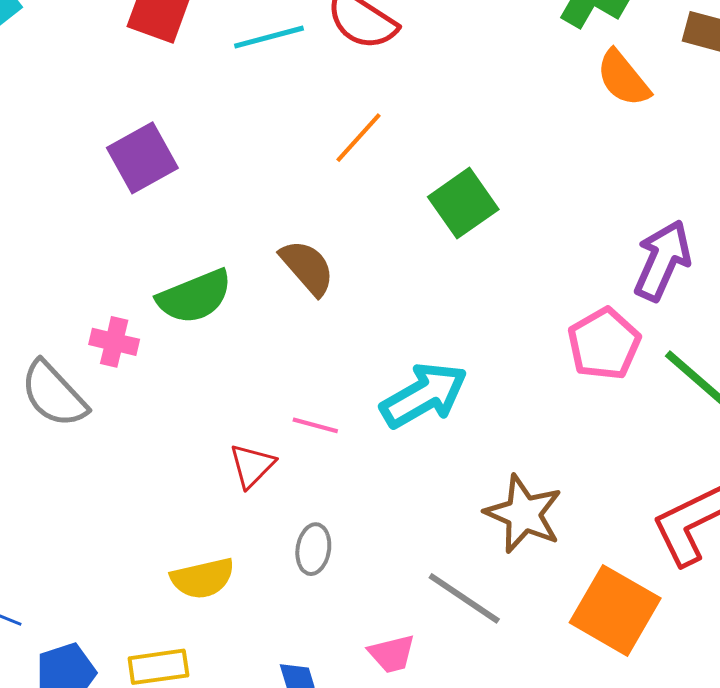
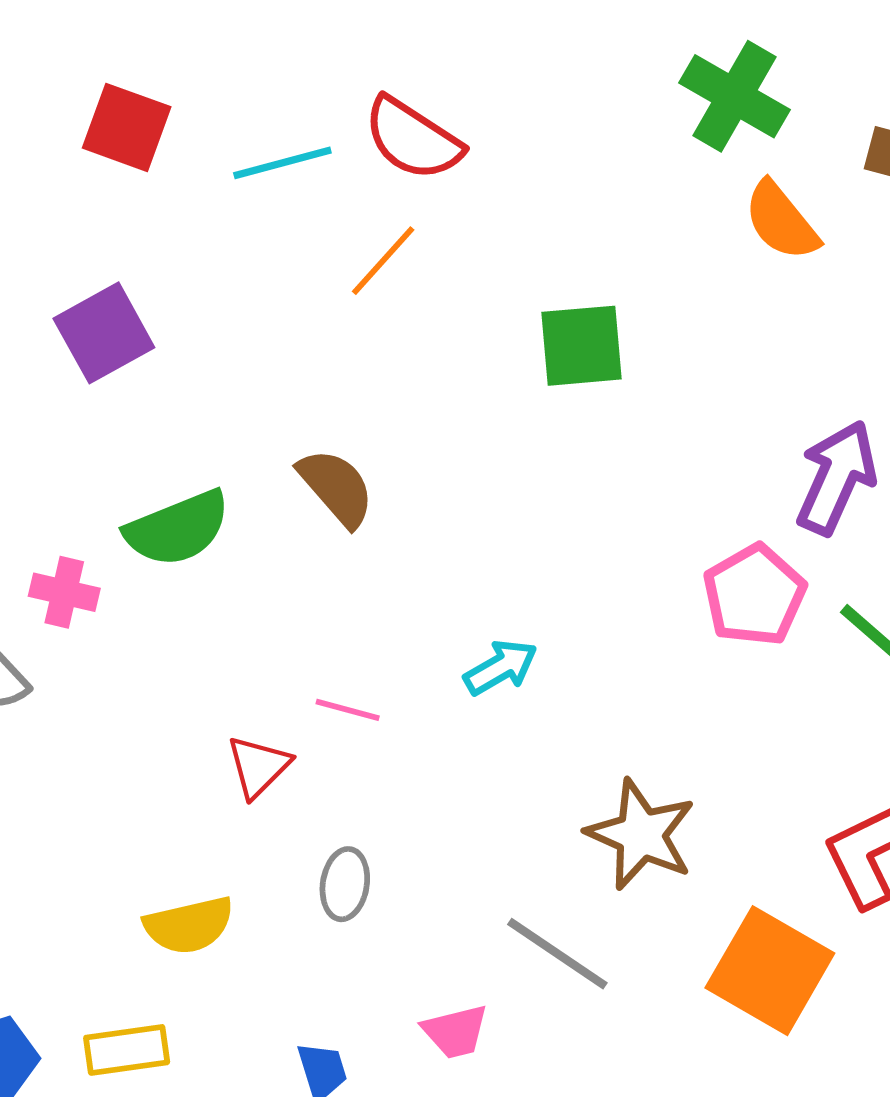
orange line: (359, 138) -> (383, 261), moved
green square: (463, 203) -> (581, 346), moved, turned 30
cyan arrow: (424, 395) -> (501, 667), size x0.6

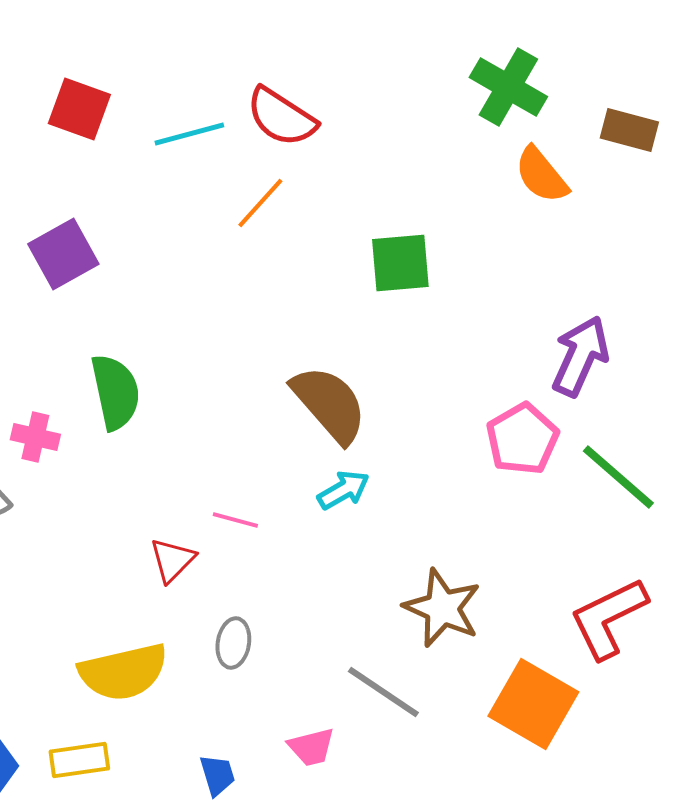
brown semicircle: (336, 487) -> (329, 404), moved, size x1.4
green semicircle: (178, 528) -> (115, 392), turned -80
yellow semicircle: (189, 925) -> (123, 672), size x1.4

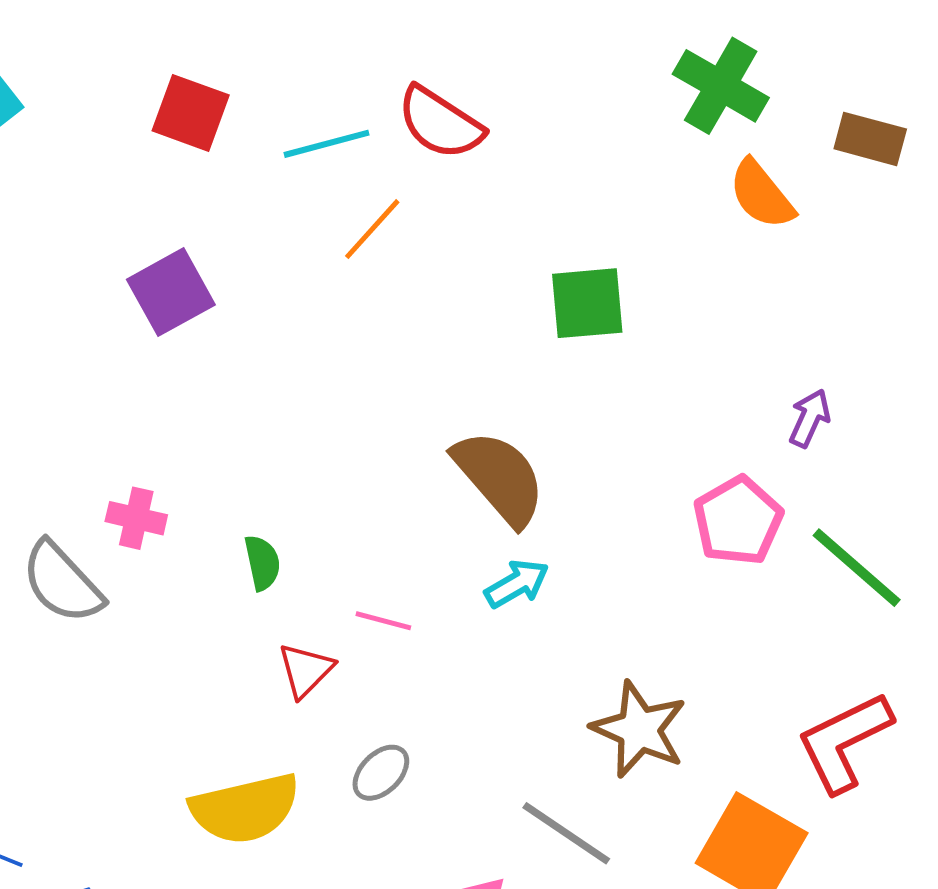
orange line: (260, 203) -> (372, 229), moved
purple arrow: (580, 356) -> (810, 418), size x0.6
green semicircle: (115, 392) -> (262, 563), moved, size x0.6
gray ellipse: (233, 643) -> (381, 773), turned 36

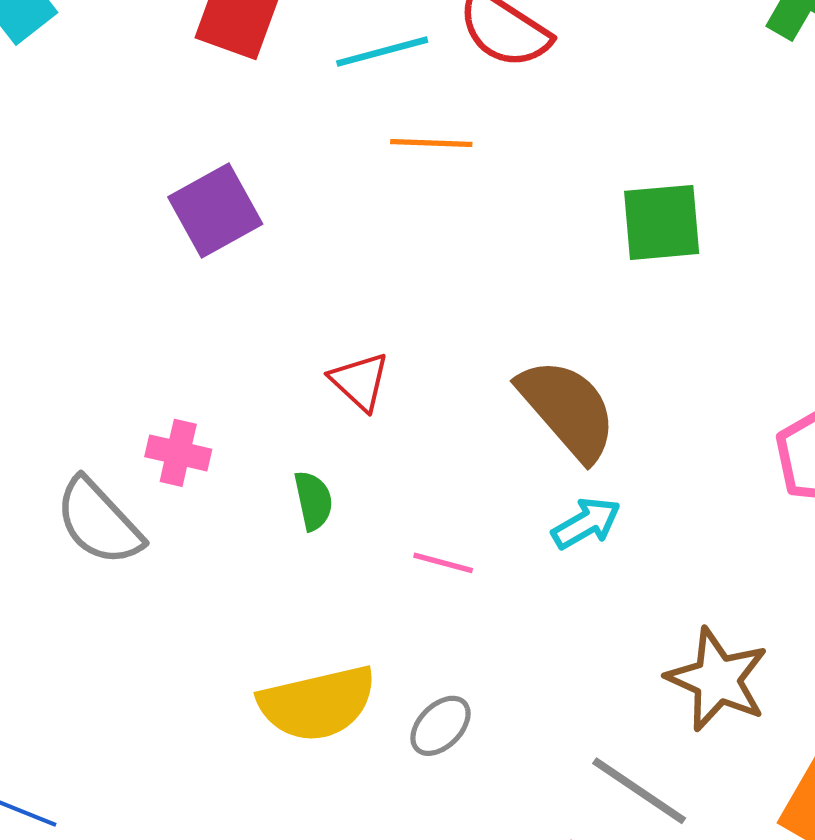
orange line: (372, 229) -> (431, 143), turned 50
red triangle: (306, 670) -> (360, 381), moved, turned -32
yellow semicircle: (245, 809) -> (317, 703), moved

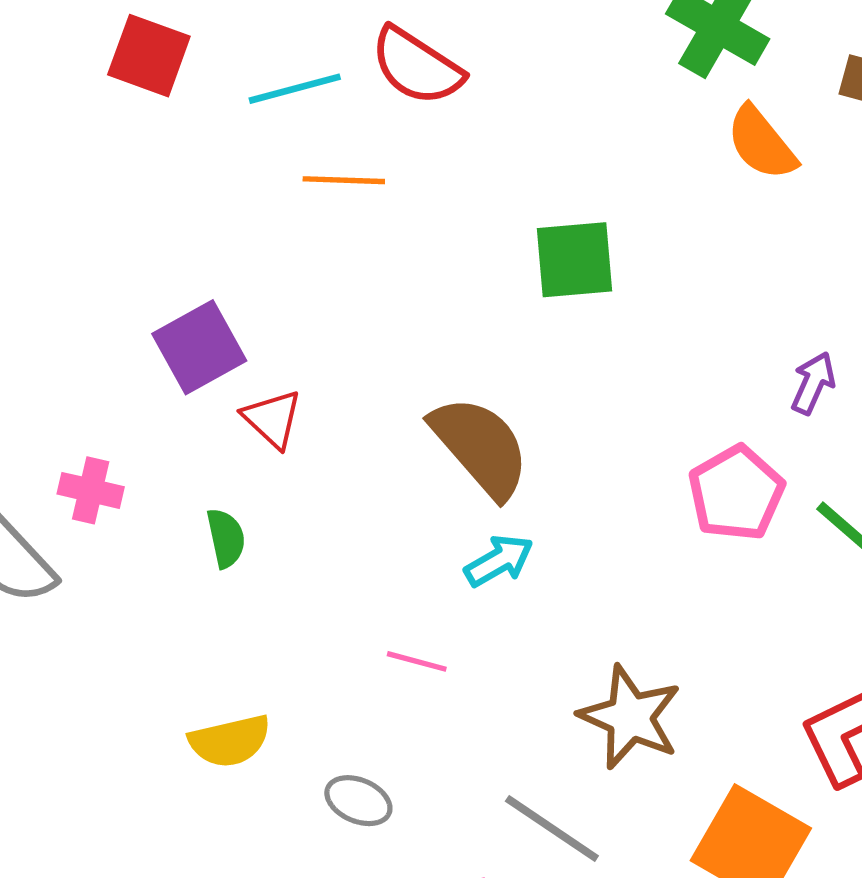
purple square: (215, 211) -> (199, 347), moved
pink line: (443, 563) -> (417, 661), moved
yellow semicircle: (317, 703) -> (230, 741), size x0.7
gray ellipse: (440, 726) -> (358, 801), moved, turned 68

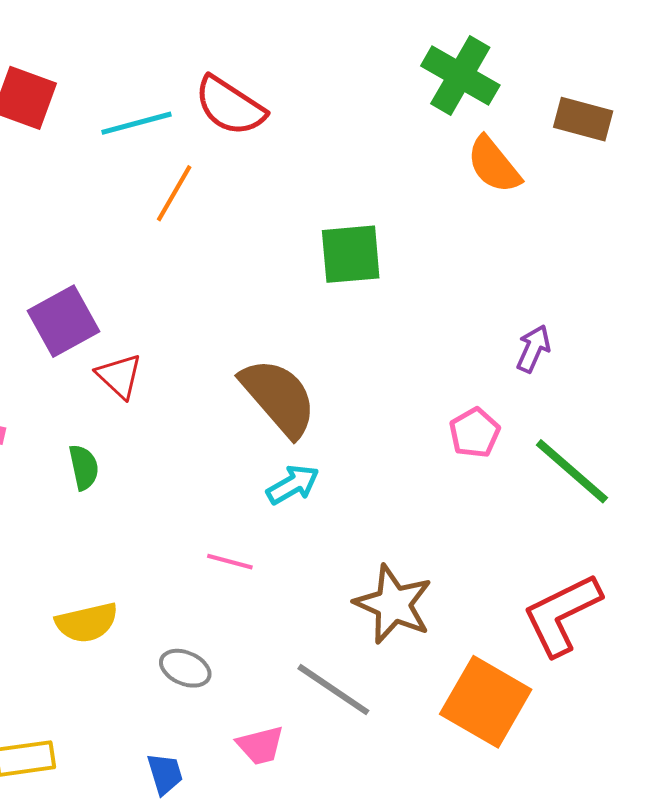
orange line: (344, 180) -> (174, 193), turned -62
pink pentagon: (736, 493) -> (474, 433), size x0.7

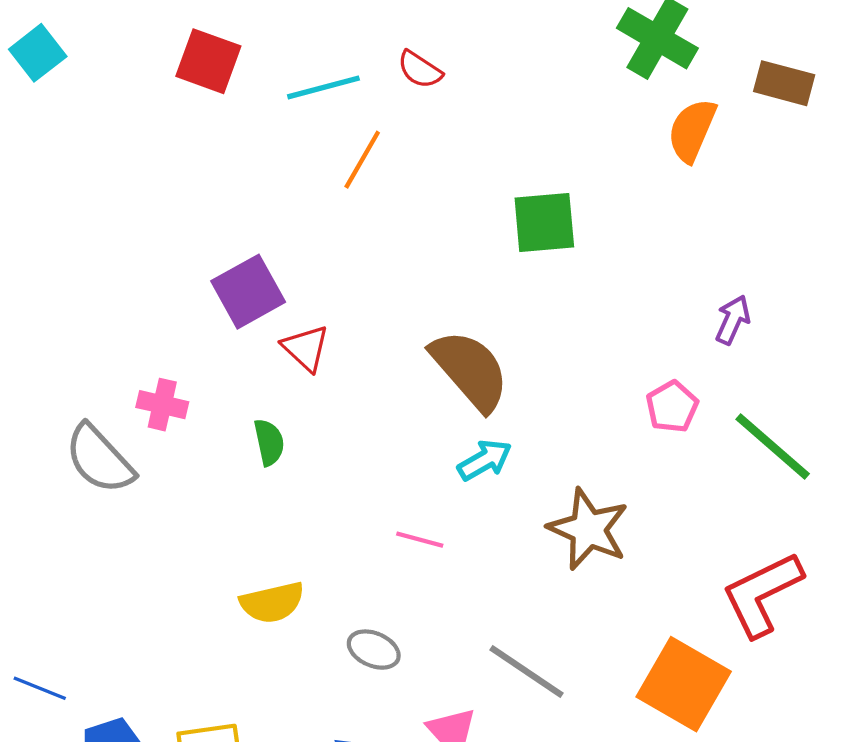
red semicircle: (230, 106) -> (420, 70), size x0.6
orange semicircle: (494, 165) -> (692, 130), turned 62
brown star: (393, 604) -> (588, 529), moved

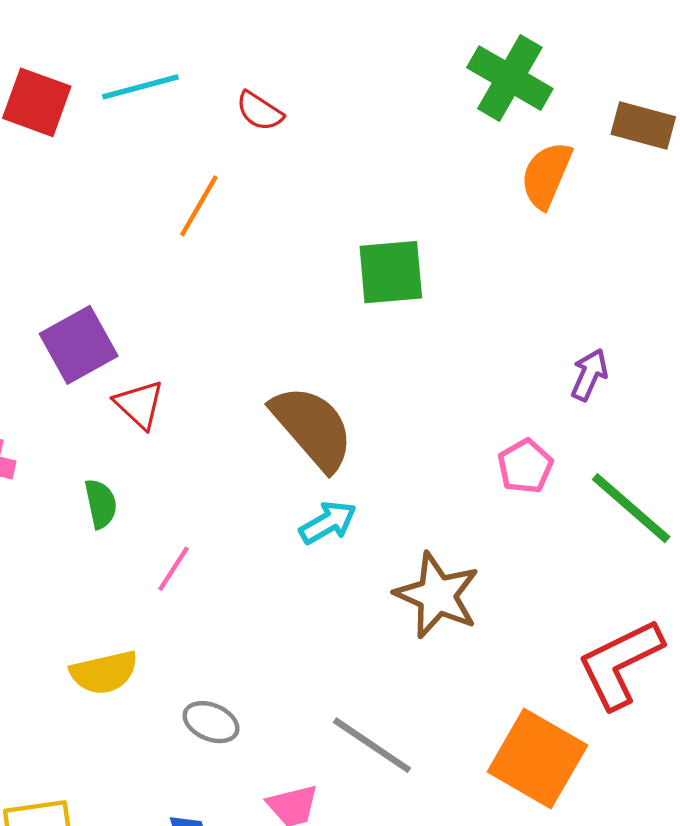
cyan line: (323, 87) -> (140, 87), moved
pink line: (420, 540) -> (174, 569), moved, turned -72

